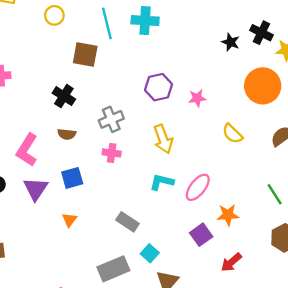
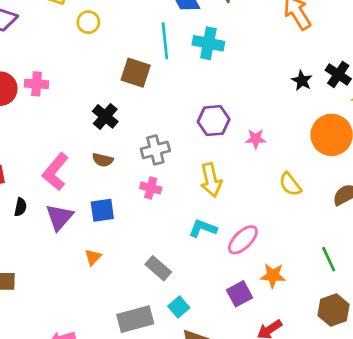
yellow circle: (54, 15) -> (88, 22), moved

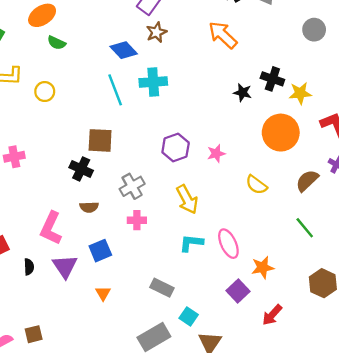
brown square: (136, 73) -> (100, 140), moved
pink ellipse: (243, 240) -> (228, 244), turned -56
green line: (329, 259) -> (305, 228), moved

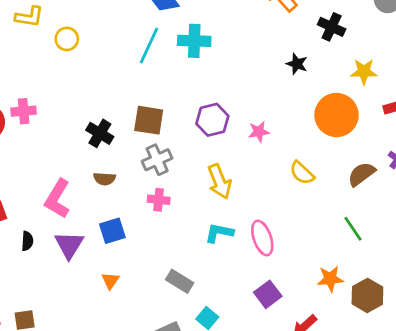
black cross: (272, 79) -> (332, 27), moved
cyan line: (115, 90) -> (149, 45), turned 40
brown square: (100, 140) -> (149, 120), moved
orange star: (263, 267) -> (330, 279), moved

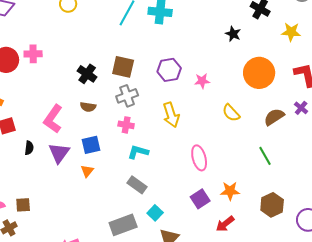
yellow star: (364, 72) -> (291, 32), moved
cyan L-shape: (219, 233) -> (138, 152), moved
orange star: (330, 279) -> (230, 191), moved
orange triangle: (110, 281) -> (87, 171), moved

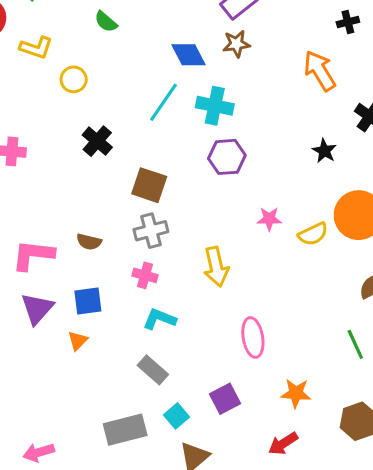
purple hexagon: (169, 70) -> (227, 157), moved
black cross: (87, 74) -> (97, 141), moved
yellow semicircle: (231, 113) -> (313, 234), moved, turned -78
pink L-shape: (53, 119) -> (33, 255), turned 56
purple square: (200, 199) -> (225, 399), moved

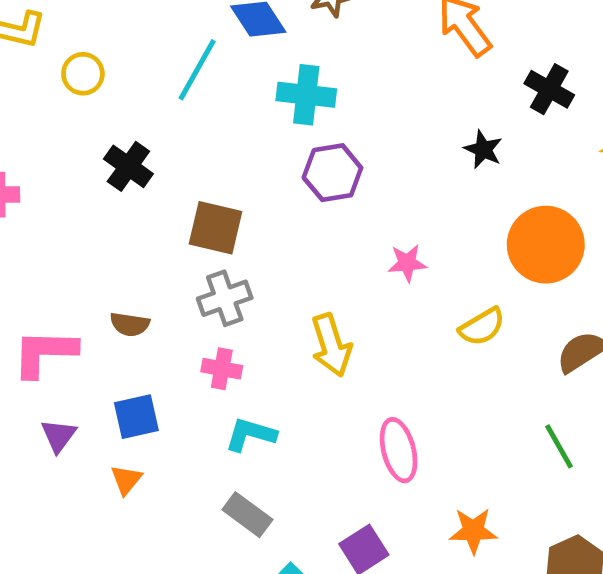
cyan line: (164, 102) -> (197, 70), moved
yellow semicircle: (313, 234) -> (482, 327), moved
purple triangle: (37, 309) -> (59, 436), size x0.7

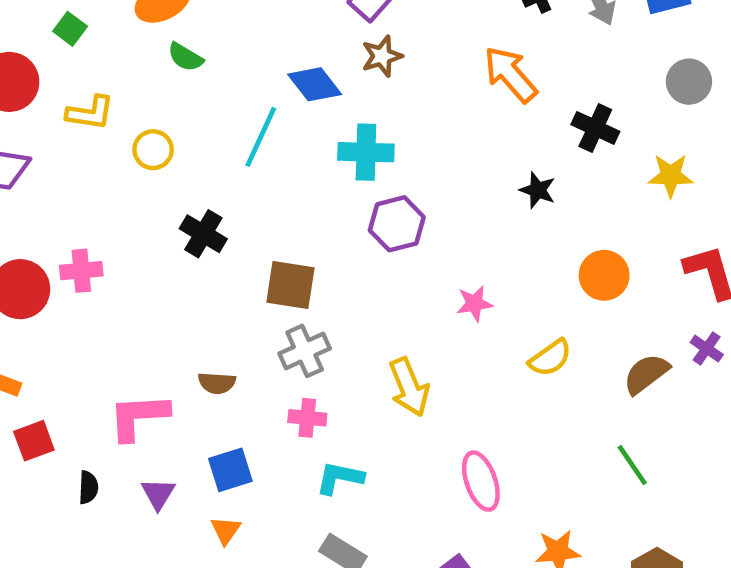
orange circle: (546, 245) -> (604, 275), size x0.7

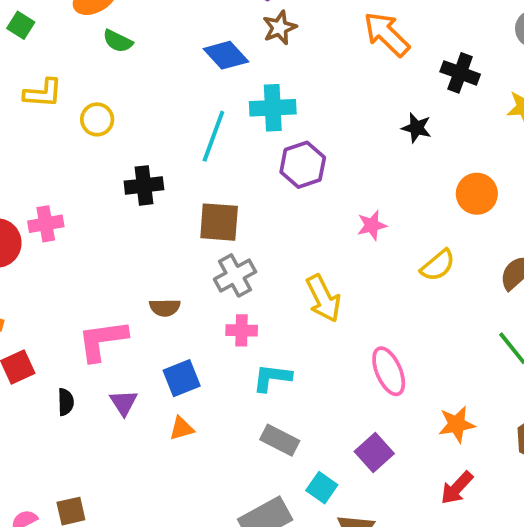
cyan line: (261, 137) -> (213, 136), moved
black cross: (203, 234) -> (144, 185), turned -33
orange triangle: (226, 530) -> (182, 428), turned 44

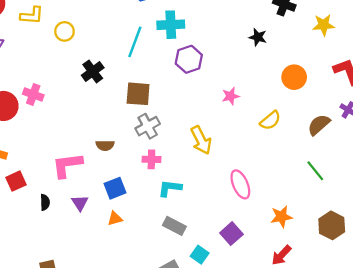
black cross: (144, 185) -> (93, 71), turned -30
pink cross: (46, 224) -> (33, 94), turned 30

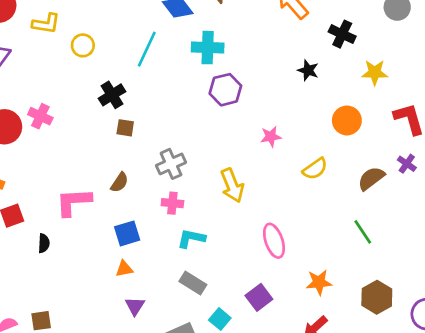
yellow star: (324, 25) -> (375, 72), moved
cyan line: (135, 42) -> (147, 49), moved
brown square: (138, 94) -> (125, 128), moved, size x0.6
brown semicircle: (105, 145) -> (119, 182), turned -60
purple triangle: (80, 203) -> (135, 306), moved

